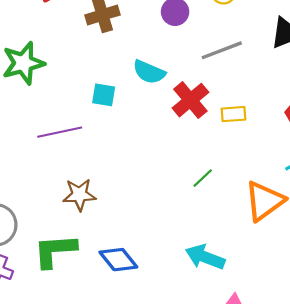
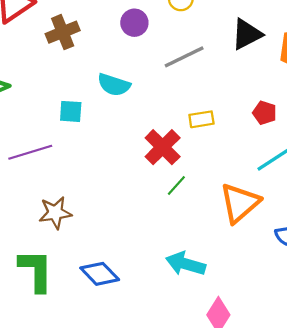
red cross: (190, 100) -> (163, 147), moved
green L-shape: (55, 251) -> (36, 271), turned 99

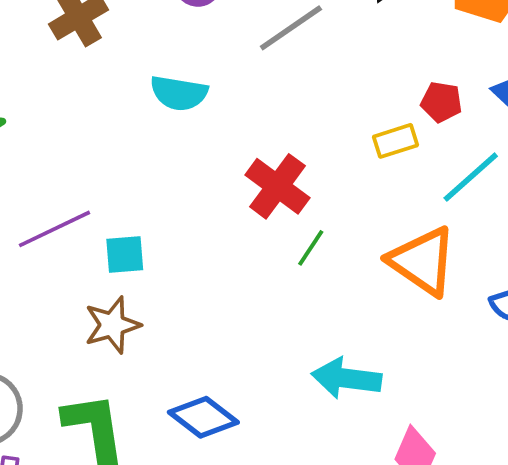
cyan square: (71, 111) -> (125, 254), moved
yellow rectangle: (201, 119) -> (396, 141), moved
orange triangle: (240, 203) -> (423, 261), turned -36

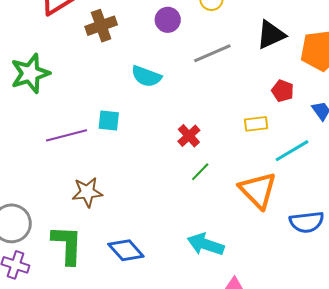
red pentagon: (441, 102) -> (283, 91), moved
red cross: (277, 186) -> (189, 136), size x0.7
cyan square: (125, 254) -> (109, 121), moved

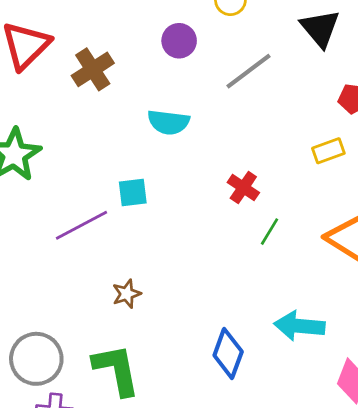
black triangle: (271, 35) -> (320, 28), turned -32
brown star: (87, 192) -> (127, 294), size x0.7
blue diamond: (126, 250) -> (228, 354), moved, turned 75

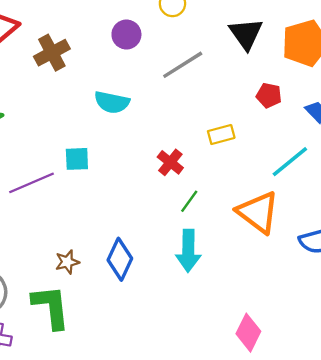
yellow rectangle: (328, 151) -> (221, 134), moved
brown star: (127, 294) -> (67, 262), moved
cyan arrow: (299, 326) -> (188, 251), moved, turned -99
blue diamond: (228, 354) -> (120, 259), moved

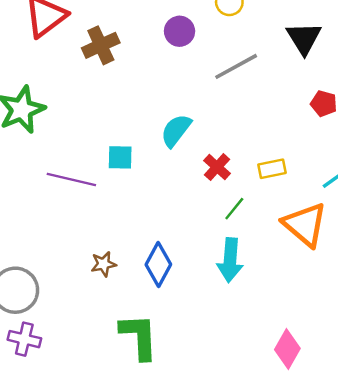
cyan semicircle: (112, 102) -> (176, 130), moved, turned 112
yellow rectangle: (221, 134) -> (272, 169), moved
purple line: (32, 183) -> (71, 180), turned 33
green L-shape: (51, 307) -> (139, 336), moved

